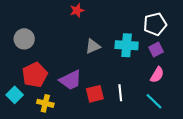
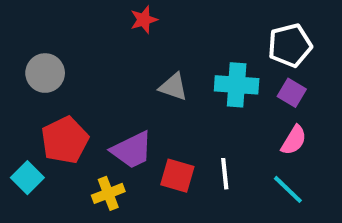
gray triangle: (93, 46) -> (173, 87), turned 42
purple square: (156, 49) -> (292, 93), turned -32
red square: (95, 94) -> (177, 176), turned 30
yellow cross: (45, 103) -> (108, 193), moved, turned -35

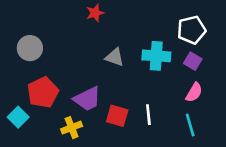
cyan line: (288, 189) -> (190, 125), turned 30

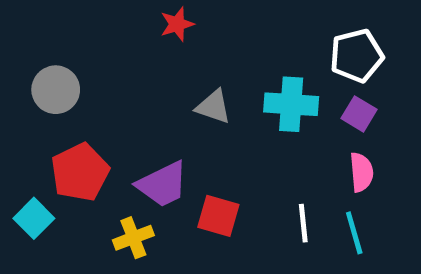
pink semicircle: (194, 92) -> (361, 172), turned -36
white line: (148, 115) -> (303, 223), moved

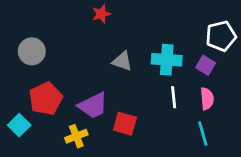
white pentagon: (357, 56) -> (221, 36), moved
white line: (303, 223) -> (174, 97), moved

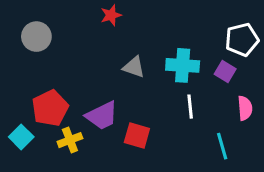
gray circle: (32, 51) -> (36, 37), moved
pink semicircle: (207, 99) -> (245, 108), moved
yellow cross: (76, 136) -> (70, 140), moved

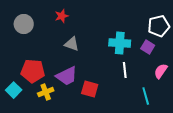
red star: (111, 15) -> (62, 16), moved
gray triangle: (134, 67) -> (72, 44), moved
red pentagon: (50, 108) -> (33, 71), turned 30
pink semicircle: (245, 108) -> (161, 71), turned -140

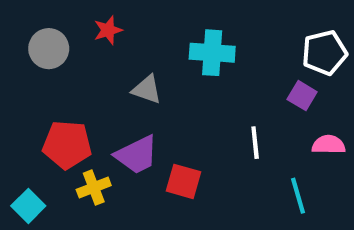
red star: (62, 16) -> (108, 30), moved
cyan cross: (120, 43) -> (212, 53), moved
pink semicircle: (161, 71) -> (329, 145), turned 56
cyan square: (14, 90) -> (28, 206), moved

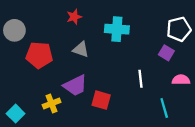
red star: (108, 30) -> (74, 17), moved
gray circle: (49, 49) -> (14, 30), moved
red pentagon: (67, 145) -> (39, 55), moved

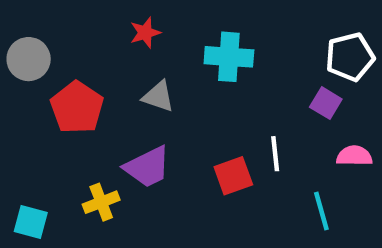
red pentagon: (39, 55) -> (77, 107), turned 30
red square: (101, 100) -> (233, 176), moved, turned -36
cyan square: (16, 114) -> (31, 222), turned -30

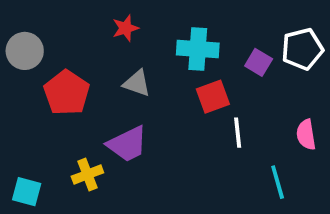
purple square: (326, 103) -> (259, 62), moved
pink semicircle: (354, 156) -> (306, 135), turned -100
red square: (233, 176) -> (213, 97), moved

